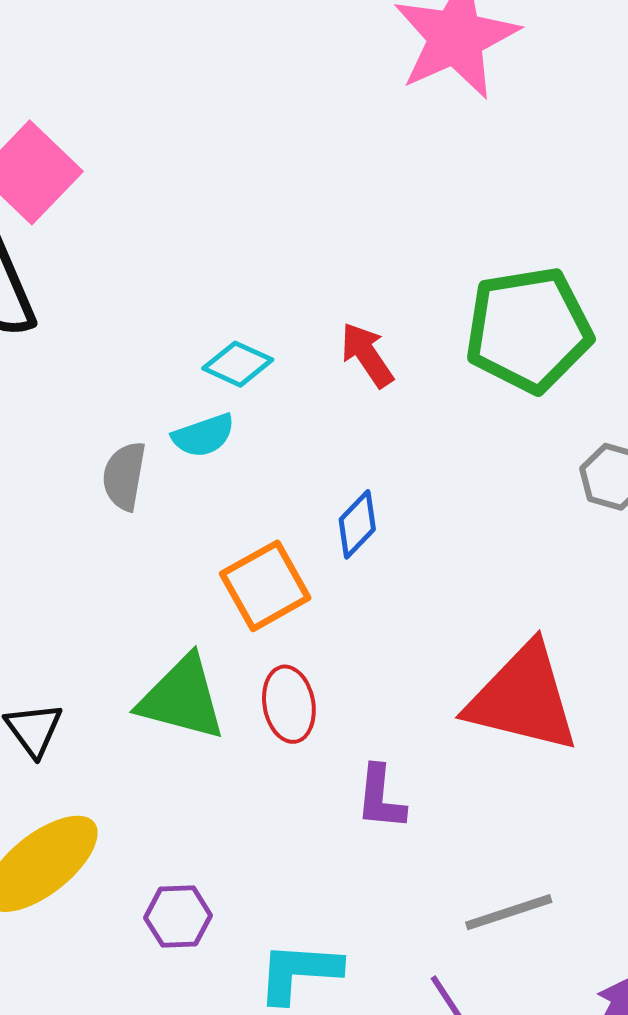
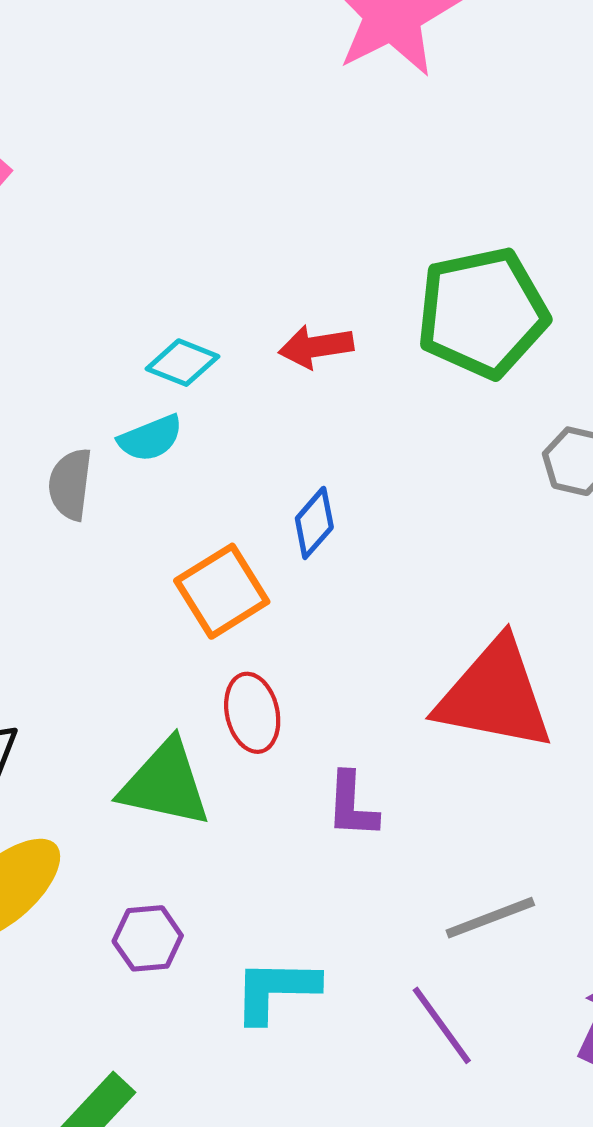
red arrow: (367, 355) -> (316, 347), turned -62
green triangle: (182, 698) -> (165, 784), moved

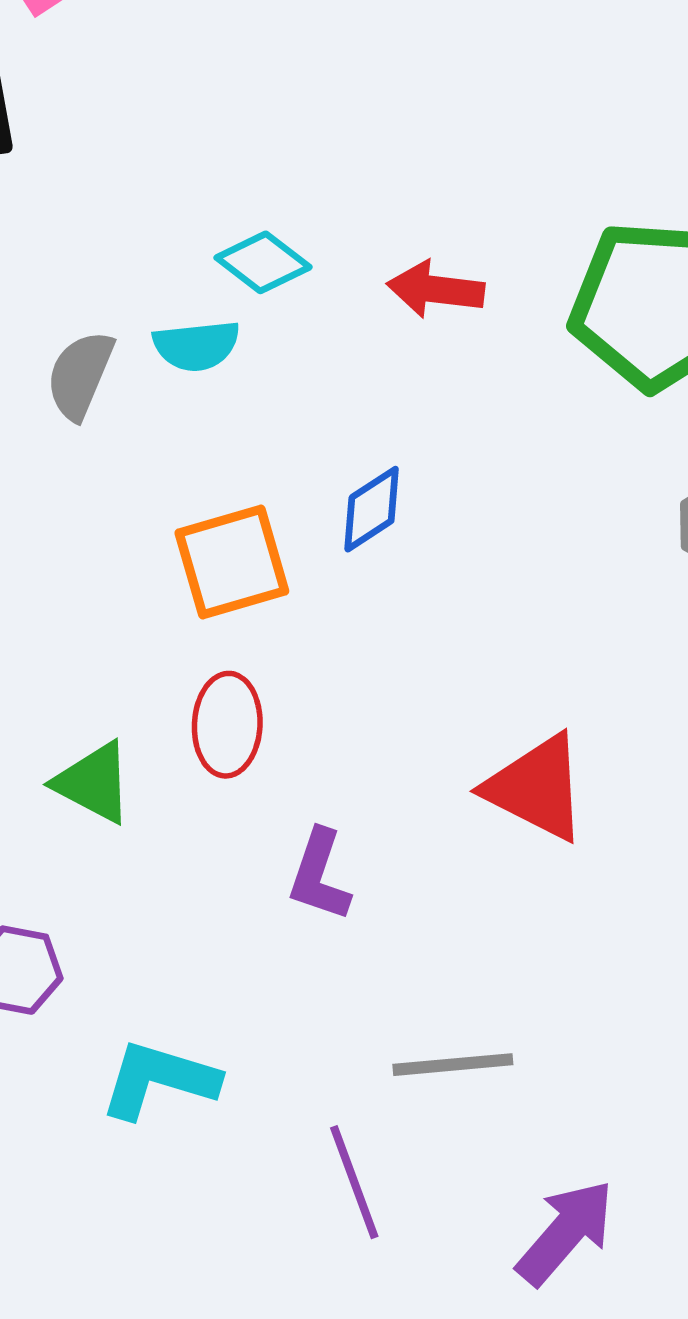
red triangle: (495, 695) -> (536, 788), size x0.7
green triangle: (165, 784) -> (94, 783), size x0.7

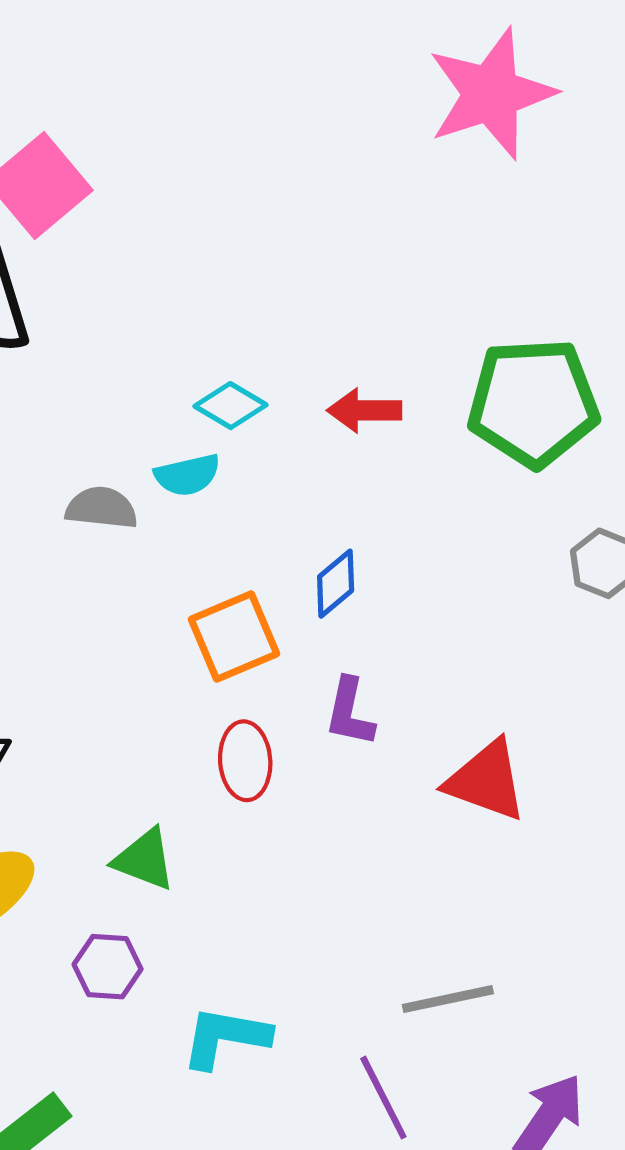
gray semicircle: (80, 375) -> (101, 508), turned 80
green triangle: (94, 783) -> (144, 859), moved
purple L-shape: (319, 875) -> (350, 712), moved

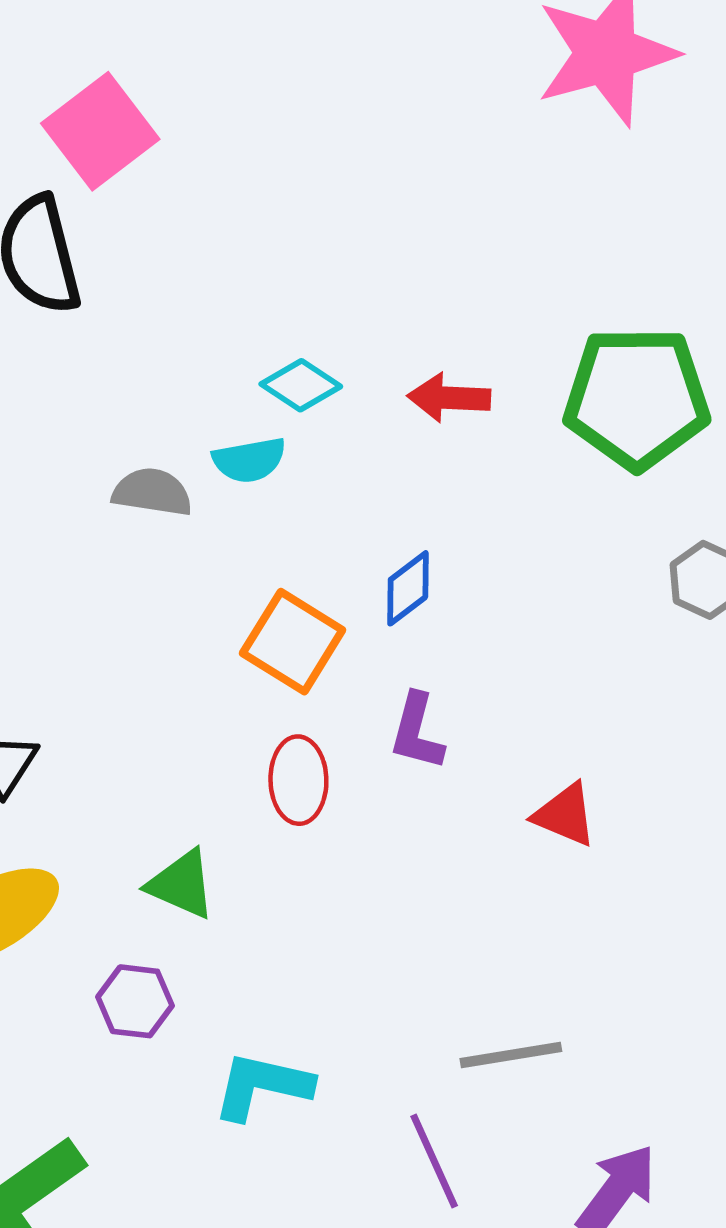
orange square: (234, 636) -> (293, 642), turned -38
red triangle: (486, 781) -> (565, 815), size x0.7

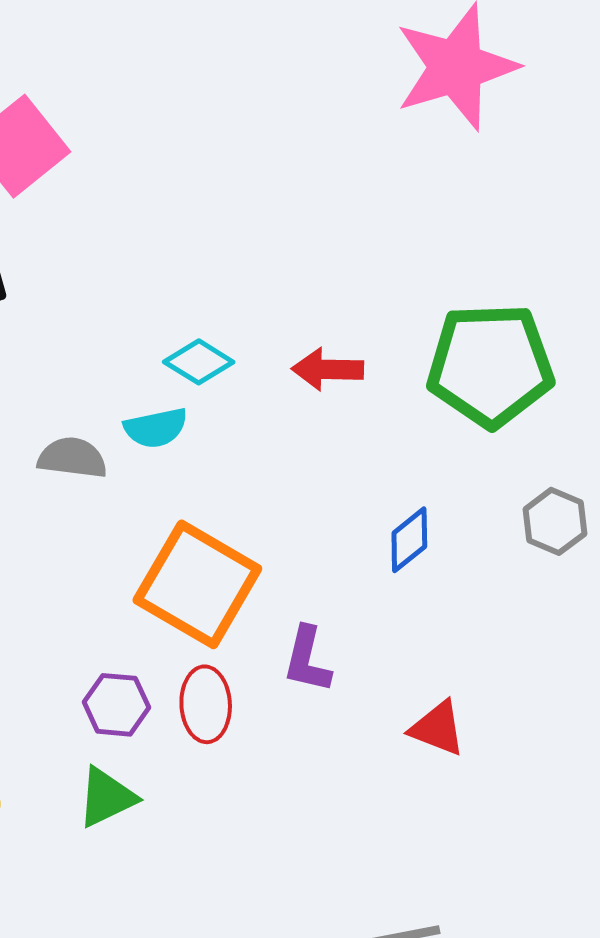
blue diamond: (408, 588) -> (409, 540), moved
orange square: (293, 642) -> (197, 584), size x1.4
green triangle: (181, 884) -> (107, 797), turned -48
purple hexagon: (135, 1001) -> (116, 705), moved

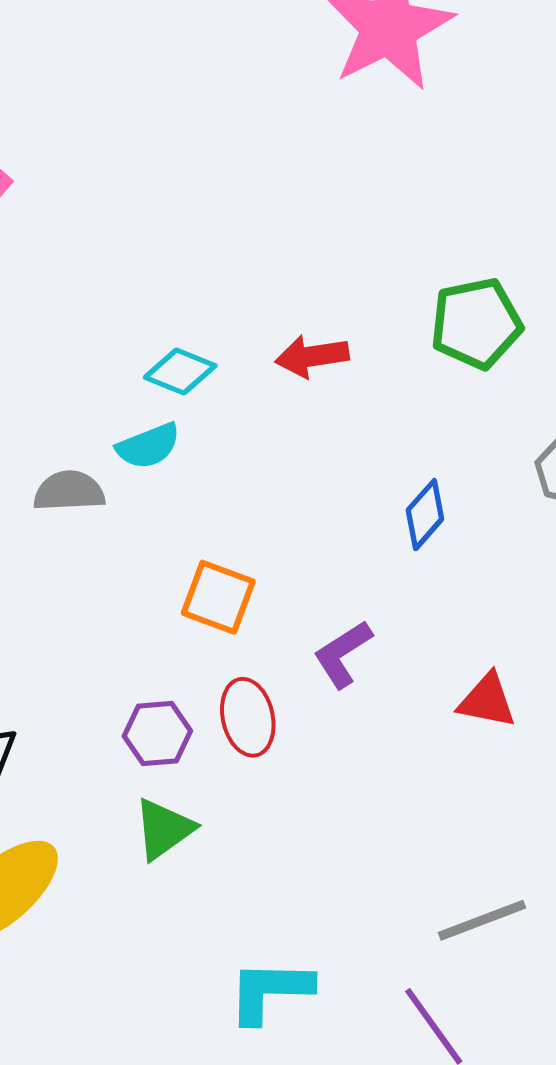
green pentagon: (490, 365) -> (476, 323), size x0.7
orange square: (197, 584) -> (218, 597), size x0.6
purple L-shape: (307, 660) -> (343, 654), turned 54

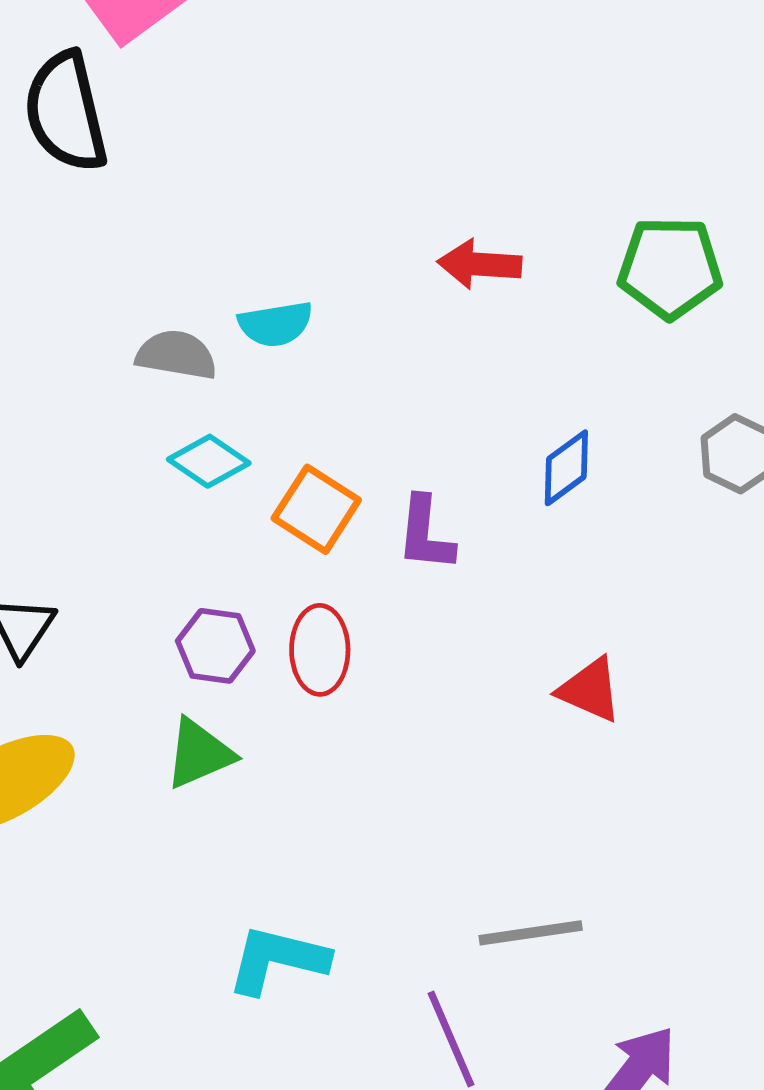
cyan diamond: (180, 371) -> (209, 461), moved
purple L-shape: (343, 654) -> (425, 534), moved, turned -64

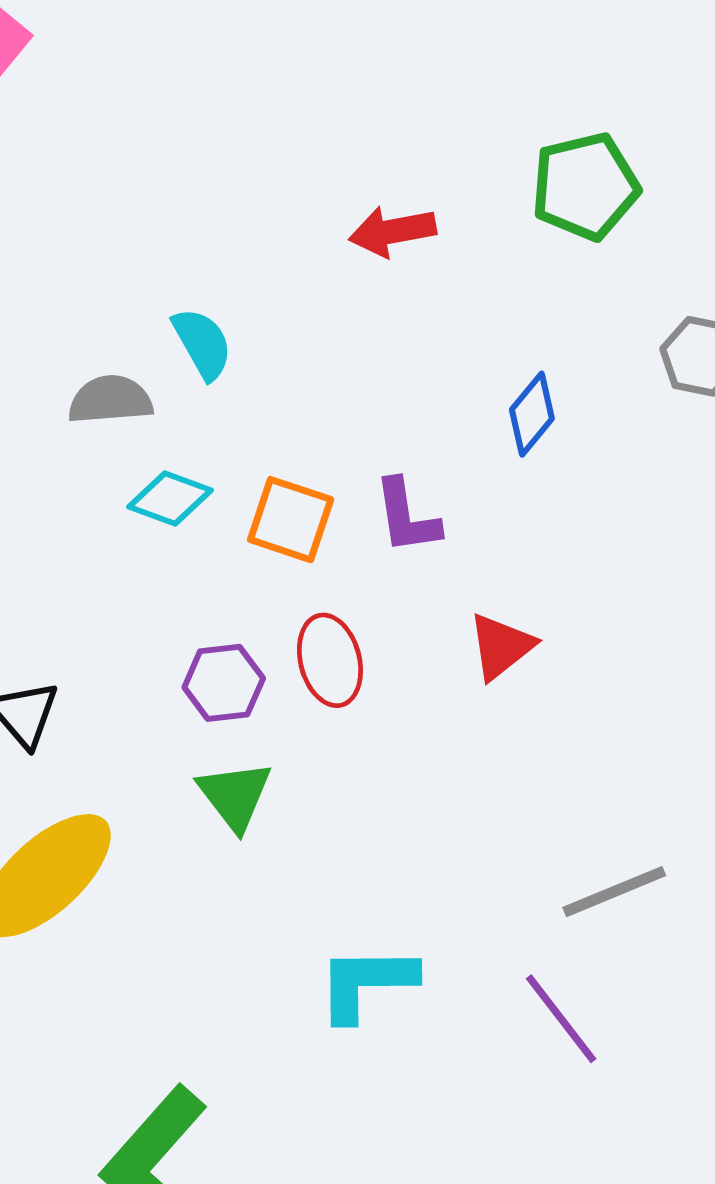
cyan semicircle: (276, 324) -> (202, 343), turned -96
red triangle: (590, 690) -> (501, 646), moved, turned -48
green triangle: (199, 754) -> (235, 796), turned -30

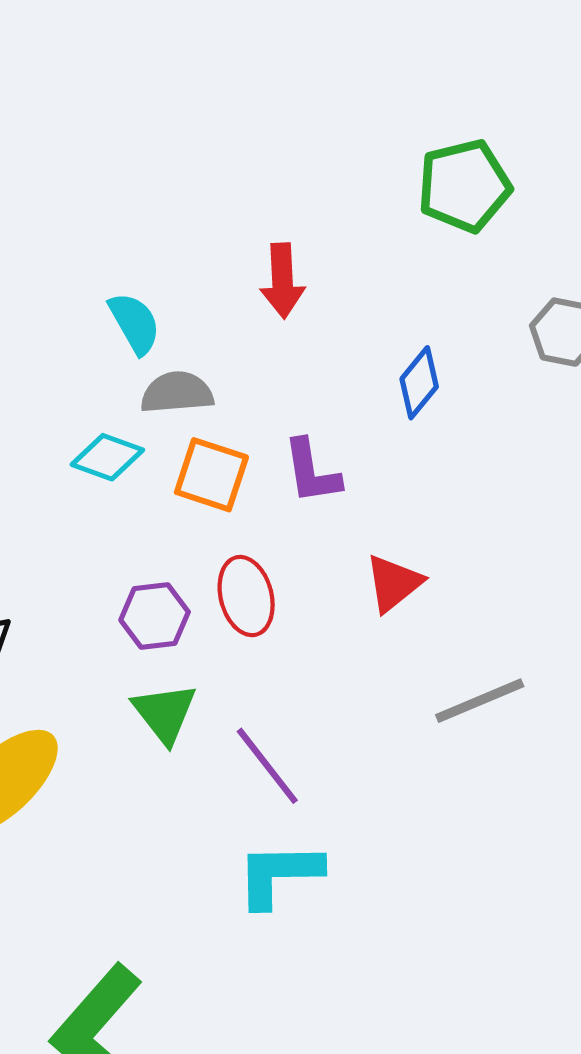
red arrow: (392, 231) -> (282, 281), moved, turned -82
gray semicircle: (110, 400) -> (177, 393), moved
gray line: (614, 892) -> (480, 701), moved
purple line: (561, 1019) -> (267, 766), moved

